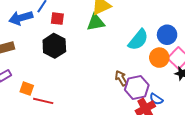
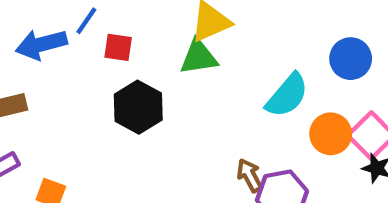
blue circle: (167, 35) -> (351, 59), moved
black hexagon: (54, 46) -> (138, 107), moved

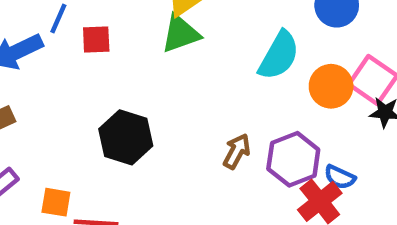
black hexagon: (138, 107) -> (126, 137), moved
brown arrow: (250, 175) -> (237, 151), moved, turned 68

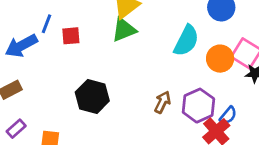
blue semicircle: (340, 177) -> (228, 115), turned -72

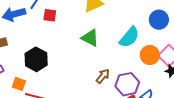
green triangle: (124, 30) -> (90, 38), moved, turned 36
black hexagon: (92, 97) -> (36, 59), moved

